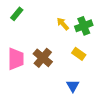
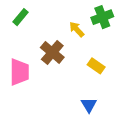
green cross: (84, 26) -> (102, 17), moved
brown cross: (43, 58) -> (52, 52), moved

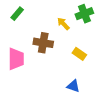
brown cross: (52, 52) -> (43, 43), turned -30
blue triangle: (89, 105) -> (73, 86), turned -40

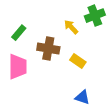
green rectangle: (17, 14) -> (19, 33), moved
yellow rectangle: (79, 54) -> (78, 61), moved

